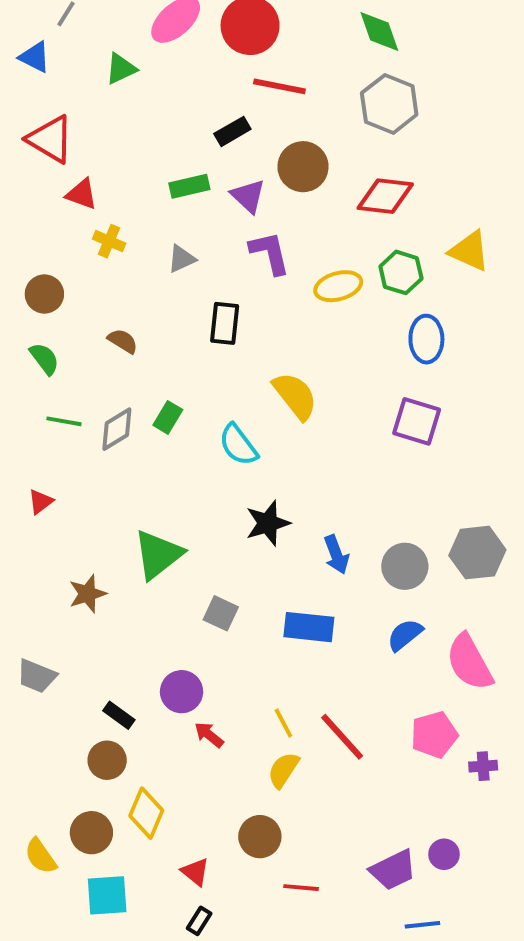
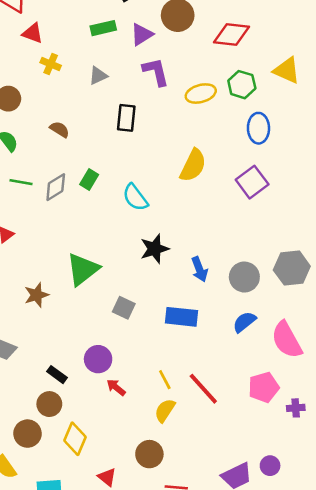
purple triangle: (248, 196) -> (142, 34), turned 45
yellow semicircle: (295, 396) -> (193, 165), moved, turned 64
purple square: (417, 421) -> (252, 182), turned 36
brown circle: (91, 833) -> (27, 434), moved

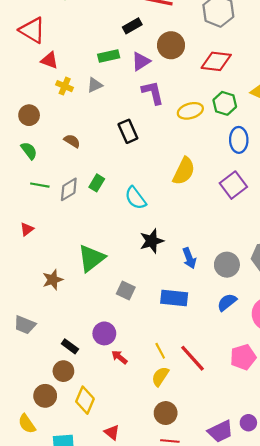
gray triangle: (98, 76) -> (95, 85), moved
black rectangle: (126, 118) -> (128, 131), turned -30
brown circle: (149, 454) -> (166, 413), moved

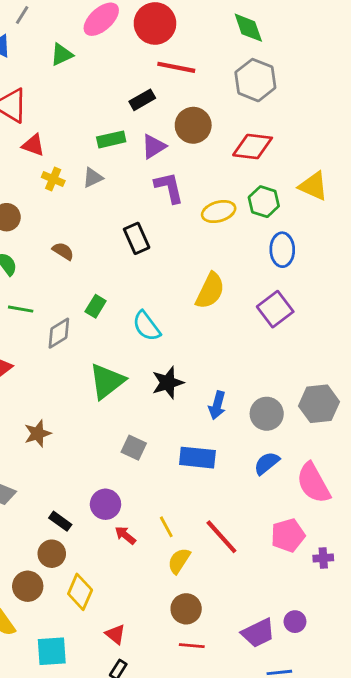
gray diamond: (69, 189) -> (59, 333), moved
green triangle: (91, 258) -> (107, 381), moved
blue arrow: (189, 258) -> (217, 405), turned 36
yellow line: (160, 351) -> (166, 527), moved

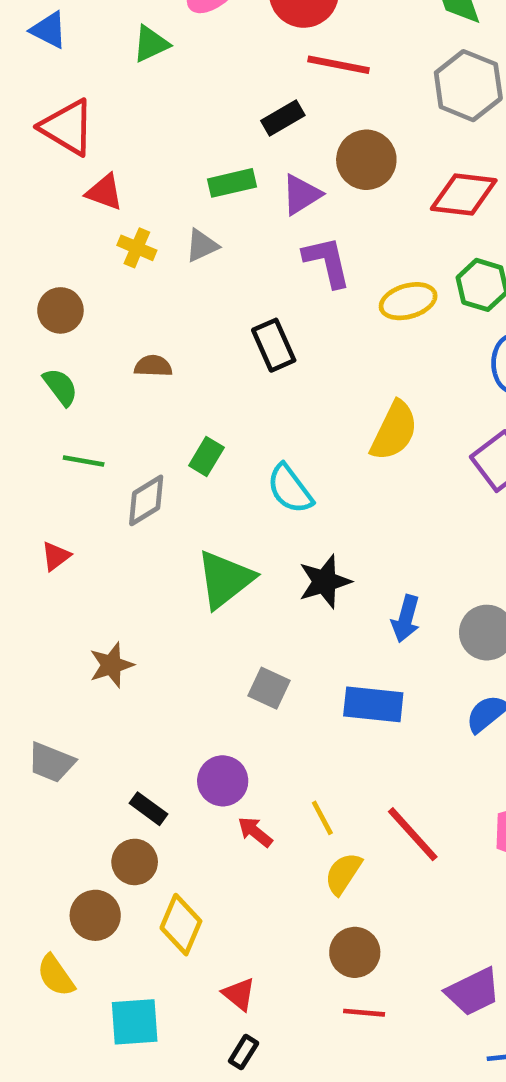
brown semicircle: (63, 251) -> (153, 366), turned -30

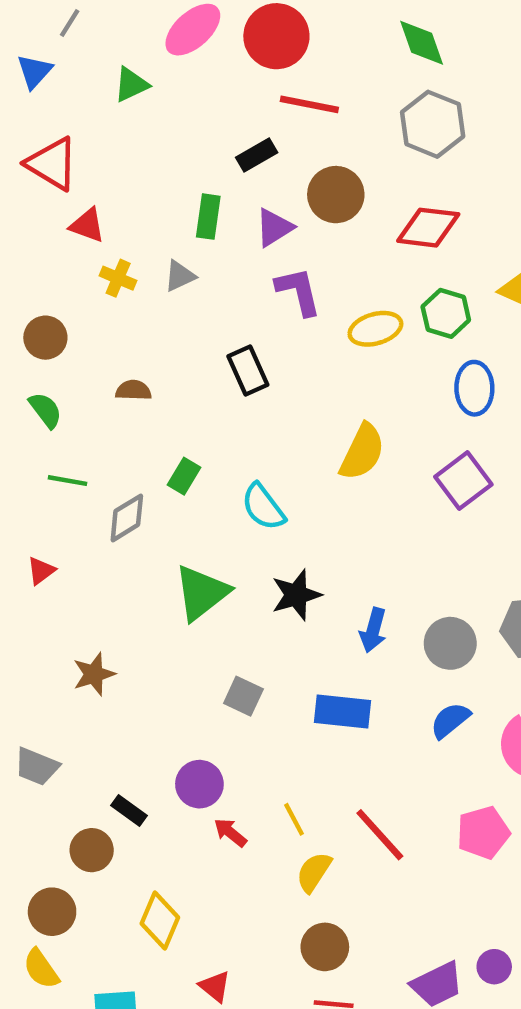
blue triangle: (49, 30) -> (34, 71), turned 45
green rectangle: (232, 183) -> (208, 217), turned -69
brown circle: (135, 862) -> (92, 850), moved
brown circle: (95, 915) -> (52, 912), moved

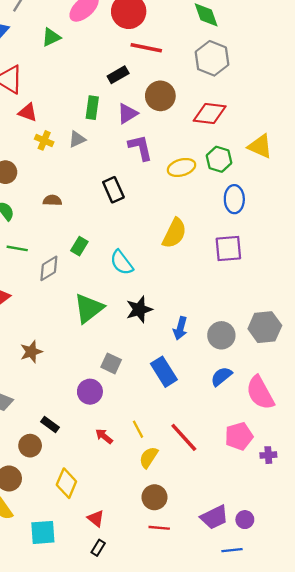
purple square: (463, 481) -> (228, 248), turned 32
blue rectangle: (342, 712) -> (164, 372), turned 52
purple circle: (199, 784) -> (90, 392), moved
purple circle: (494, 967) -> (245, 520), moved

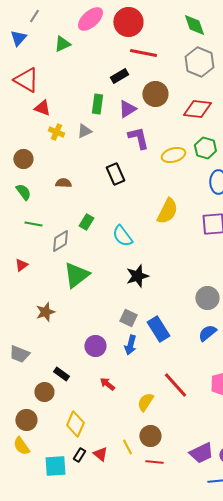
green triangle: (89, 308) -> (76, 275), moved
blue arrow: (180, 328) -> (130, 345), moved
gray square: (111, 363) -> (128, 318), moved
yellow line: (138, 429) -> (127, 447), moved
black rectangle: (98, 548) -> (79, 455), moved

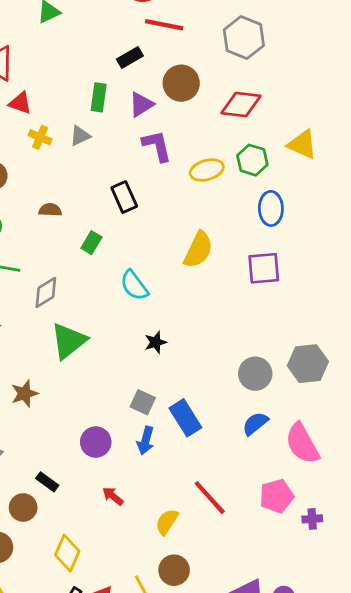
green rectangle: (86, 222) -> (91, 243), moved
black star: (137, 276) -> (156, 342), size x0.7

